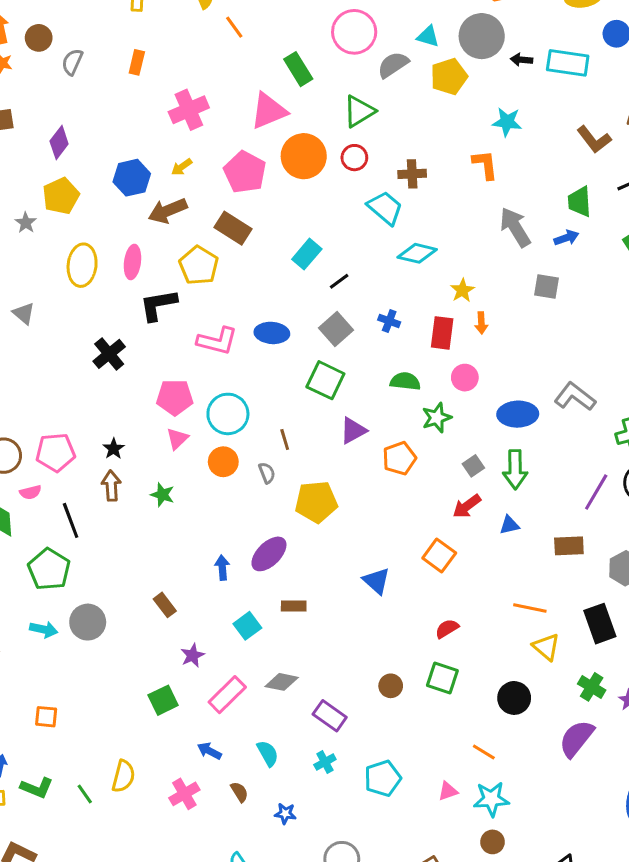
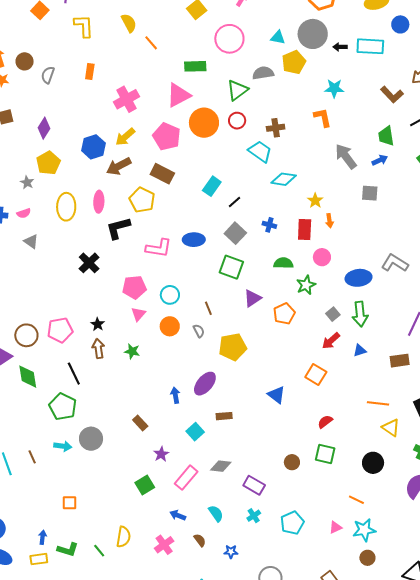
gray semicircle: (393, 65) -> (263, 73), moved, turned 30
green rectangle: (298, 69) -> (195, 66), turned -55
yellow arrow: (182, 167) -> (125, 137), size x1.5
cyan circle: (228, 414) -> (170, 295), size x0.7
pink semicircle: (30, 492) -> (24, 213), moved

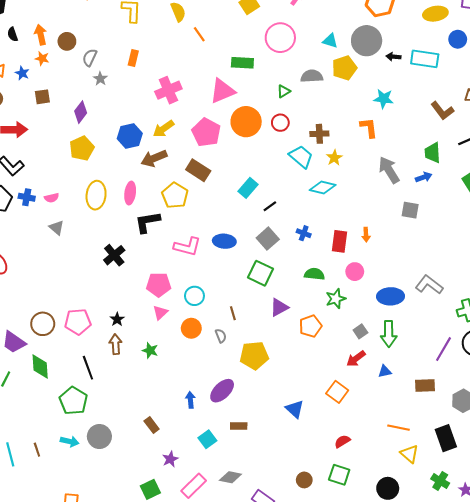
green triangle: (237, 90) -> (284, 91), size x0.6
gray star: (27, 182) -> (100, 79), moved
yellow star: (315, 201) -> (334, 158), moved

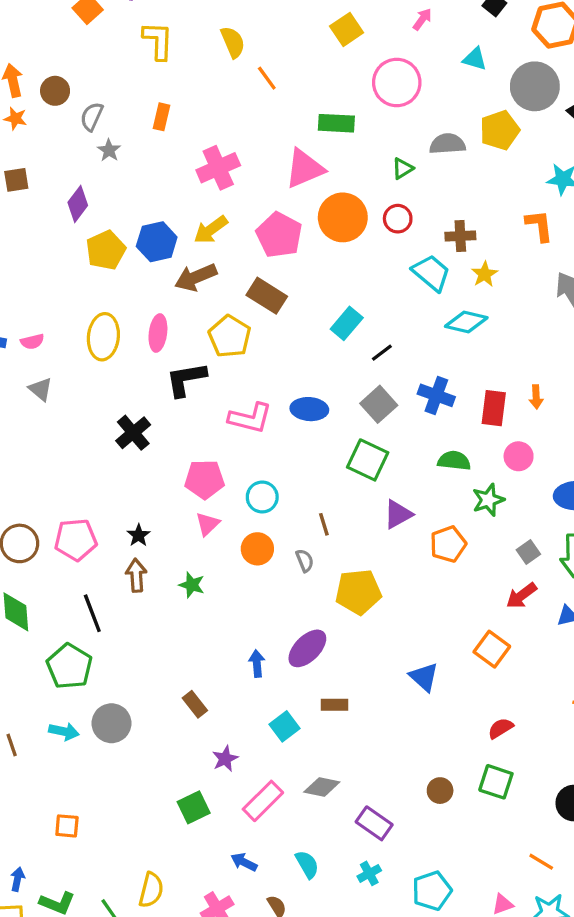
cyan triangle: (330, 41) -> (475, 59), moved
yellow pentagon: (82, 148) -> (106, 250), moved
blue cross: (304, 233) -> (436, 395), size x1.5

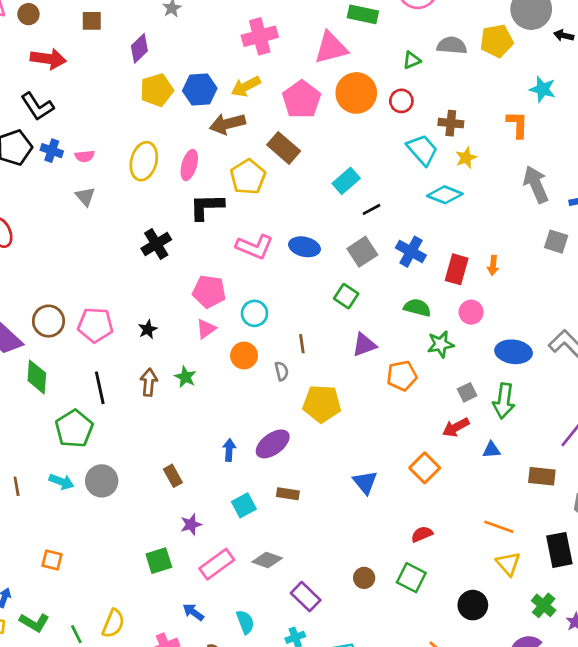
green square: (368, 460) -> (346, 296), size x0.7
brown arrow: (136, 575) -> (149, 382), moved

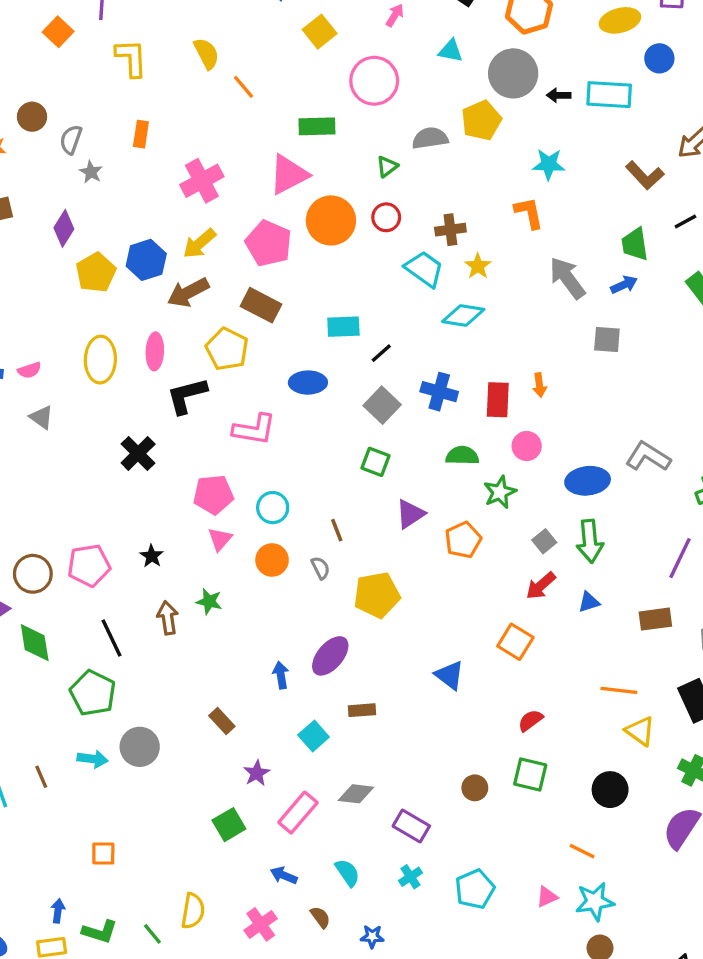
cyan rectangle: (346, 181) -> (343, 327), turned 52
blue ellipse: (304, 247) -> (308, 383), moved

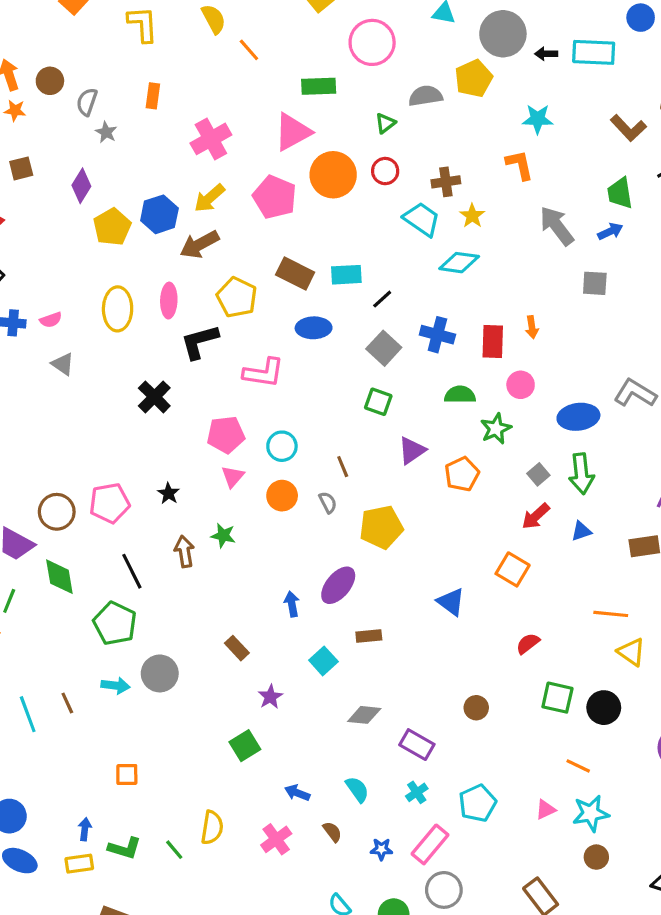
brown rectangle: (261, 305) -> (295, 273), moved
green square: (530, 774) -> (557, 698), moved
pink rectangle: (298, 813) -> (430, 844), moved

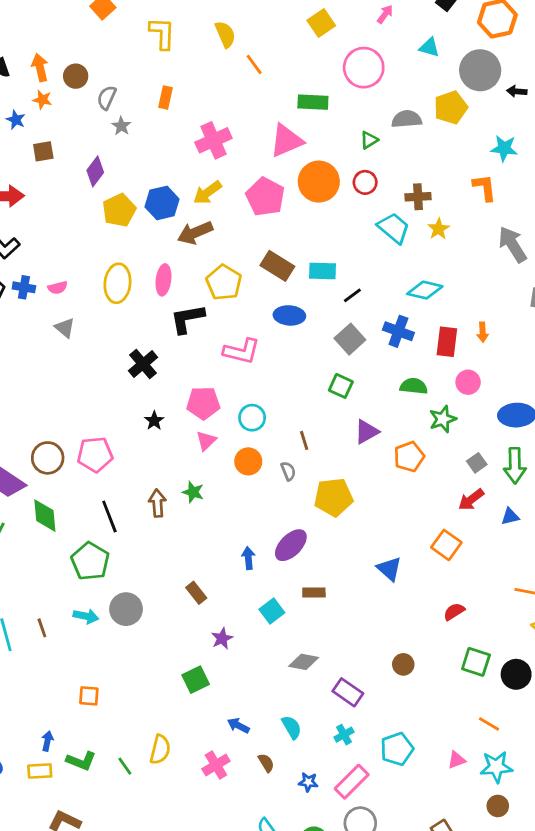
cyan diamond: (459, 263) -> (425, 290), moved
black star: (169, 493) -> (154, 421), moved

